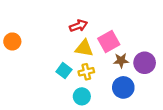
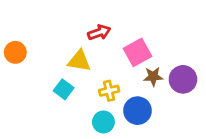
yellow triangle: (84, 48) -> (79, 61), moved
cyan square: (64, 71) -> (64, 89), moved
blue circle: (123, 87) -> (138, 111), moved

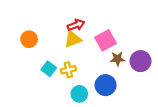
orange circle: (15, 52) -> (29, 39), moved
yellow triangle: (79, 61) -> (73, 39), moved, turned -30
yellow cross: (109, 91) -> (68, 70), moved

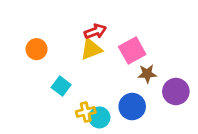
purple circle: (140, 61) -> (176, 91), moved
yellow cross: (68, 70) -> (86, 112), moved

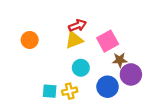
cyan square: (61, 86) -> (50, 91), moved, turned -32
purple circle: (176, 91) -> (131, 74), moved
cyan circle: (99, 117) -> (81, 68), moved

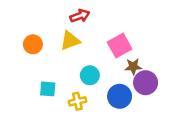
red arrow: (77, 25) -> (80, 16), moved
yellow triangle: (74, 40) -> (70, 41), moved
cyan square: (50, 91) -> (48, 89), moved

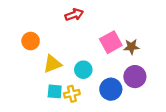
yellow triangle: (70, 41) -> (52, 64), moved
brown star: (133, 67) -> (131, 47), moved
cyan square: (48, 89) -> (55, 91), moved

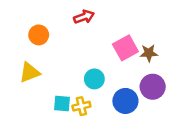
orange circle: (31, 41) -> (39, 35), moved
yellow triangle: (52, 64) -> (30, 72), moved

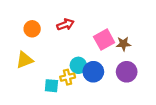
red arrow: (84, 17) -> (65, 24), moved
blue circle: (125, 101) -> (93, 72), moved
yellow cross: (81, 106) -> (68, 77), moved

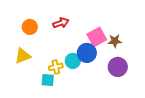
blue circle: (93, 72) -> (87, 53), moved
yellow cross: (68, 77) -> (56, 67), moved

